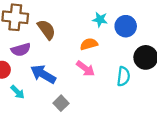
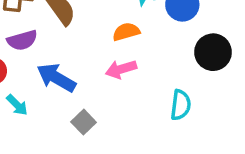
pink arrow: (85, 69) -> (121, 69), turned 126
cyan semicircle: (123, 76) -> (181, 105), moved

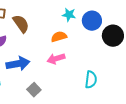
black circle: (213, 52) -> (113, 36), moved
blue arrow: (56, 78) -> (18, 64), turned 140

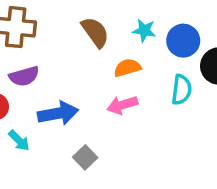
brown semicircle: (21, 24) -> (95, 32), moved
cyan semicircle: (91, 80) -> (182, 90), moved

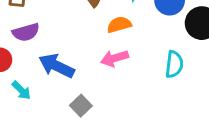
cyan semicircle: (182, 90) -> (174, 64), moved
blue arrow: (58, 113) -> (56, 66), turned -144

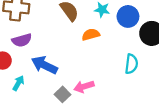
pink arrow: (115, 58) -> (84, 87), moved
cyan arrow: (21, 90) -> (18, 83), turned -105

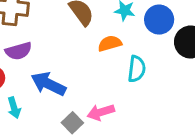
cyan semicircle: (131, 64) -> (137, 69), moved
cyan arrow: (18, 83) -> (14, 108), turned 133

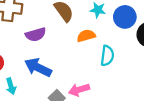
purple semicircle: (19, 51) -> (36, 35), moved

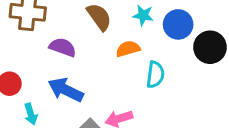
purple semicircle: (36, 35) -> (63, 47), turned -144

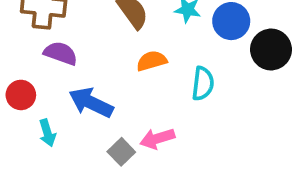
purple semicircle: (63, 47) -> (61, 53), moved
orange semicircle: (128, 49) -> (152, 61), moved

